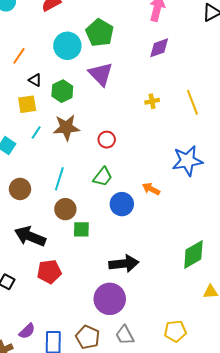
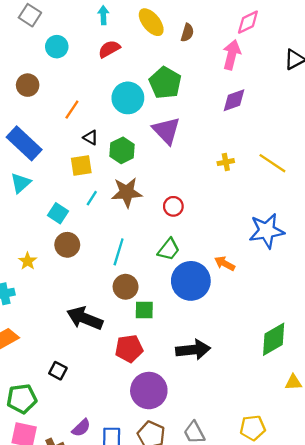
yellow line: (192, 102) -> (272, 163), turned -35
brown circle: (20, 189) -> (67, 245), moved
blue circle: (122, 204) -> (191, 281), size x1.4
red pentagon: (49, 272) -> (129, 349), moved
purple circle: (110, 299) -> (149, 391), moved

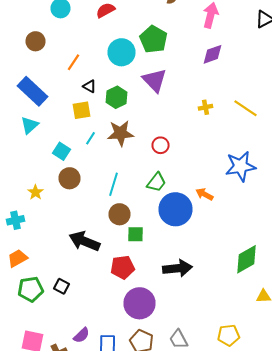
green pentagon: (22, 399) -> (30, 289), moved

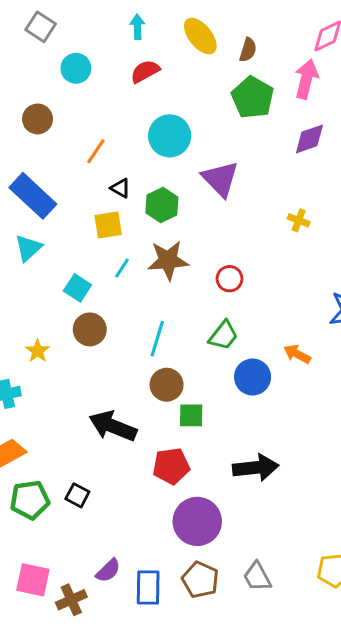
green pentagon: (154, 39) -> (253, 97), moved
yellow cross: (206, 107) -> (299, 220), turned 32
blue circle: (176, 209) -> (253, 377), size x0.7

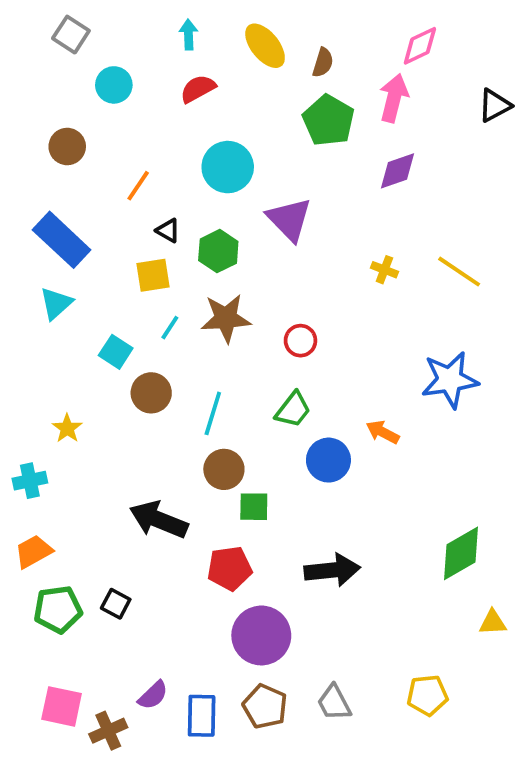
brown circle: (90, 329) -> (151, 393), moved

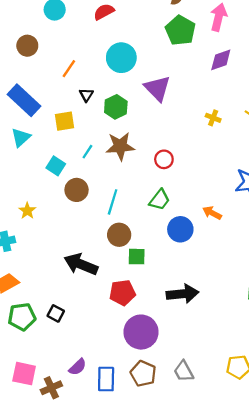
black triangle: (168, 231) -> (86, 95), turned 32
yellow square: (153, 275) -> (64, 121), moved

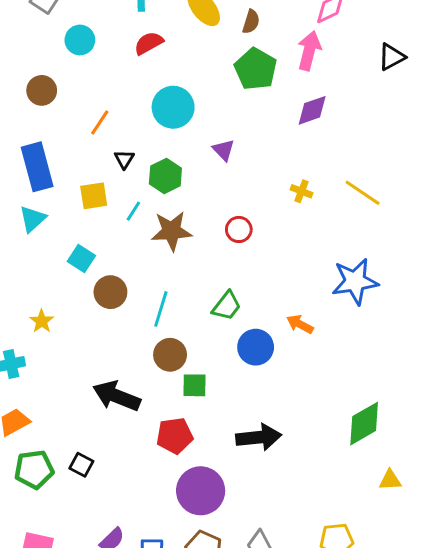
purple triangle: (157, 88) -> (224, 150), size x0.6
blue rectangle: (24, 100) -> (37, 167), turned 32
cyan line: (87, 152) -> (133, 211), moved
red circle: (164, 159) -> (239, 229), moved

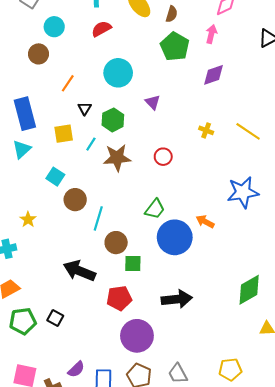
pink arrow: (309, 51) -> (211, 34), size x0.7
brown circle: (42, 90) -> (38, 54), moved
cyan line: (161, 309) -> (98, 218), moved
blue circle: (256, 347) -> (175, 237), size x1.4

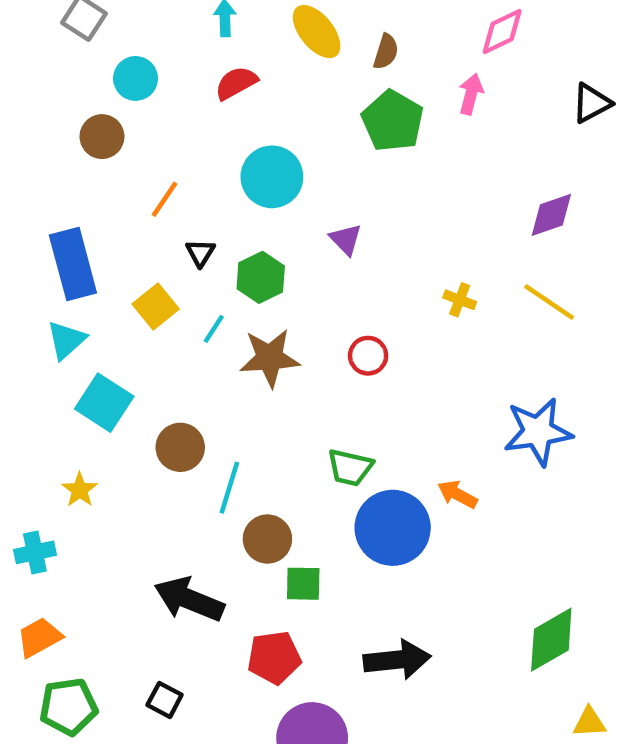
purple diamond: (213, 75) -> (551, 215), moved
yellow square: (64, 134) -> (156, 306), turned -30
cyan square: (55, 177) -> (104, 403), moved, size x1.4
green trapezoid: (155, 209) -> (350, 467), turned 65
black square: (55, 318) -> (165, 700), moved

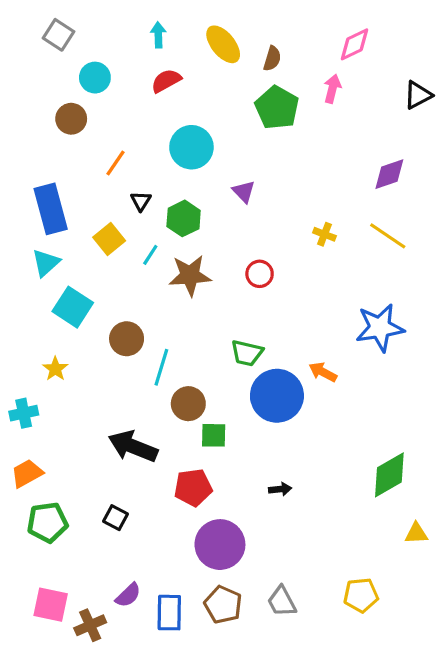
black arrow: (397, 660) -> (280, 489), size x0.5

